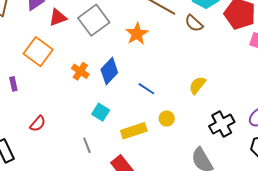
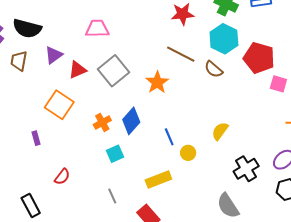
orange cross: (80, 71) -> (102, 122), turned 30
blue line: (146, 89) -> (169, 137), turned 36
cyan square: (101, 112) -> (115, 154), moved, turned 36
yellow circle: (167, 119) -> (188, 153), moved

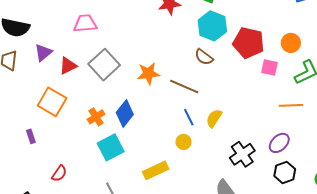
brown line: (181, 54) -> (184, 87), moved
orange star: (157, 82) -> (148, 74), turned 30
blue line: (169, 137) -> (189, 117), moved
cyan square: (115, 154) -> (111, 147), size x1.5

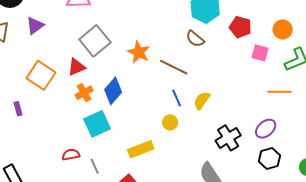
red pentagon: (249, 43) -> (240, 27), size x0.7
red triangle: (68, 66) -> (77, 67), moved
orange star: (148, 74) -> (139, 52), turned 30
red semicircle: (59, 173) -> (71, 155), moved, turned -138

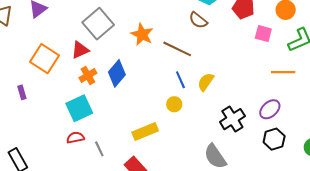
cyan square: (97, 124) -> (79, 108), moved

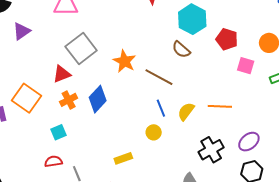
orange square: (45, 59) -> (27, 98), moved
orange line: (283, 72) -> (220, 106), moved
cyan square: (79, 108) -> (59, 132), size x0.6
yellow rectangle: (145, 131) -> (123, 158), size x0.7

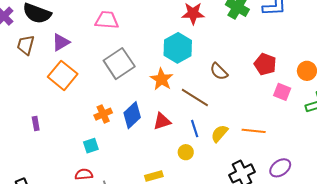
cyan hexagon: (192, 19) -> (178, 48), moved
red triangle: (62, 74) -> (162, 121), moved
orange square: (27, 98) -> (63, 75), moved

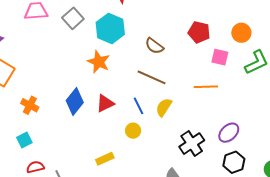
gray square: (119, 64) -> (73, 18), moved, size x0.7
brown line: (195, 98) -> (152, 77), moved
orange cross: (103, 114) -> (30, 105), moved, turned -30
orange line: (254, 131) -> (206, 87), moved
cyan square: (91, 146) -> (24, 140), moved

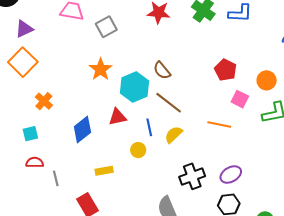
cyan hexagon: (110, 28) -> (134, 87), moved
brown semicircle: (154, 46) -> (162, 70), moved
orange star: (99, 62) -> (101, 69), moved
blue diamond: (75, 102) -> (82, 129), moved

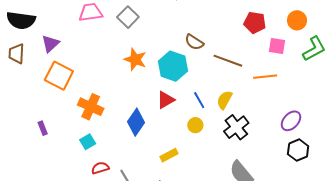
orange cross: (44, 101) -> (91, 107), size x1.4
brown line: (169, 103) -> (228, 61), moved
black cross: (192, 176) -> (236, 127), moved

